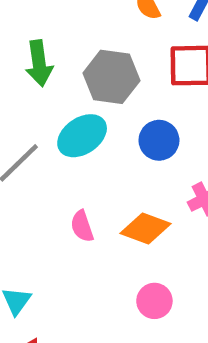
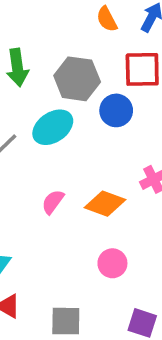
blue circle: (159, 140) -> (116, 110), moved
pink semicircle: (82, 226) -> (53, 202), turned 55

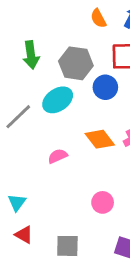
pink semicircle: (53, 202) -> (58, 156), turned 30
orange diamond: (105, 204) -> (100, 139), moved, turned 32

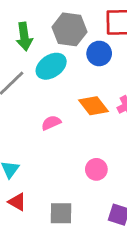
green arrow: (31, 55) -> (24, 37), moved

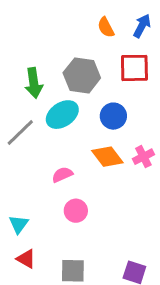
blue circle: (99, 53) -> (113, 116), moved
pink circle: (96, 169) -> (76, 211), moved

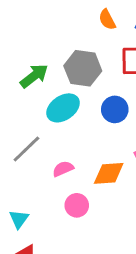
green arrow: (34, 83) -> (34, 76), turned -120
gray line: (20, 133) -> (26, 149), moved
orange diamond: (107, 157) -> (109, 173), moved, turned -56

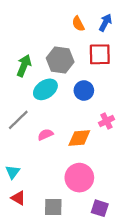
green arrow: (34, 76) -> (24, 66), turned -30
pink circle: (77, 205) -> (79, 178), moved, size x1.6

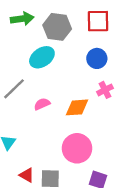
green arrow: (24, 66) -> (22, 19), moved, turned 60
blue circle: (84, 91) -> (97, 58), moved
red triangle: (18, 198) -> (27, 175), moved

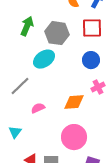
green arrow: (22, 19) -> (27, 26), turned -60
pink semicircle: (42, 104) -> (38, 108), moved

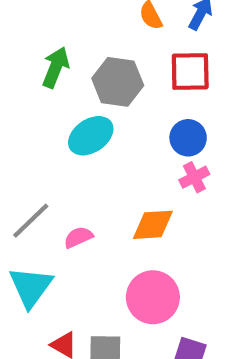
gray line: (20, 86) -> (31, 221), moved
pink cross: (98, 87) -> (194, 177), moved
cyan triangle: (15, 132) -> (31, 287), size x1.6

